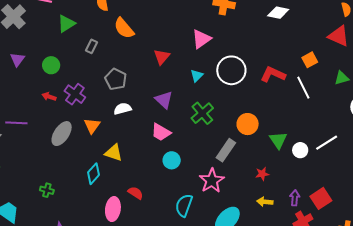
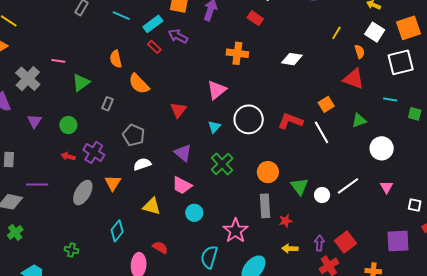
gray rectangle: (226, 150) -> (265, 206), moved, turned -35
yellow triangle: (114, 153) -> (152, 206), moved

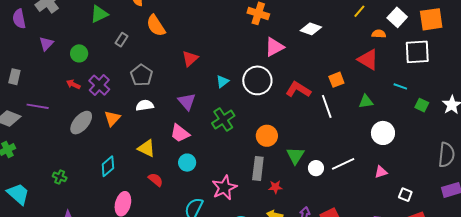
orange semicircle: (360, 52) -> (379, 34), turned -80
pink triangle: (217, 90) -> (274, 47), moved
pink triangle: (387, 187) -> (381, 172), turned 32
red semicircle: (160, 247) -> (156, 180), moved

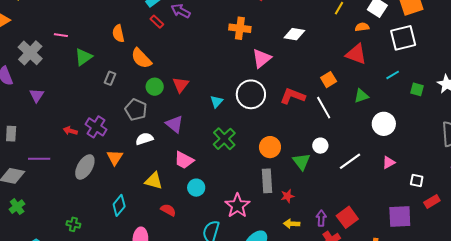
green circle: (79, 53) -> (155, 87), moved
cyan line: (400, 86) -> (393, 75), turned -40
purple triangle: (187, 101) -> (174, 124), moved
white circle: (316, 168) -> (320, 146), moved

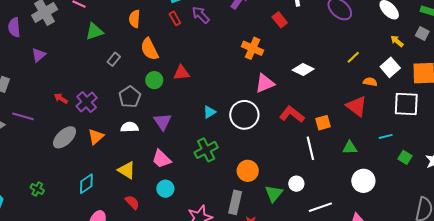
red triangle: (181, 85) -> (182, 73), moved, turned 30
red L-shape: (293, 96) -> (292, 114), moved

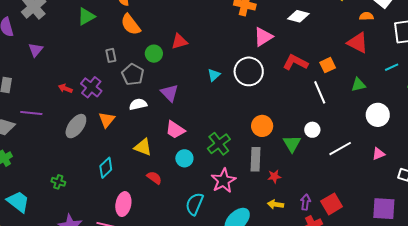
orange semicircle: (149, 49) -> (131, 25), moved
gray rectangle: (114, 59) -> (111, 55), moved, turned -40
green cross: (206, 150) -> (219, 144), moved

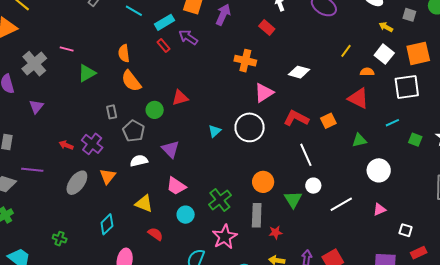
white line: (320, 92) -> (306, 155), moved

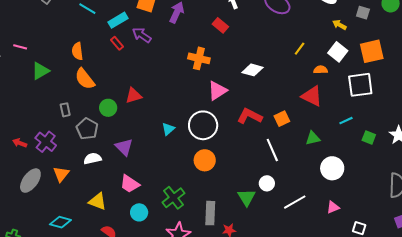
white line: (306, 155) -> (272, 150), moved
orange circle: (263, 182) -> (205, 160), moved
cyan diamond: (107, 224) -> (60, 222), turned 60

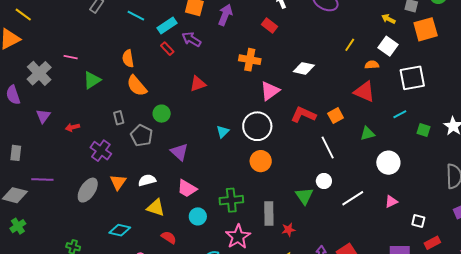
orange square: (372, 51) -> (426, 29), moved
red triangle: (134, 96) -> (198, 84), moved
red arrow: (20, 143) -> (72, 127), moved, turned -32
white semicircle: (92, 159) -> (147, 180), moved
green cross: (173, 198) -> (231, 200), turned 35

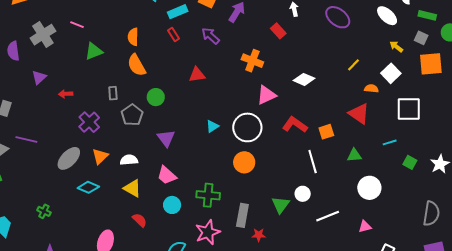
purple arrow: (191, 39) -> (211, 36), moved
cyan diamond: (120, 230) -> (88, 187), moved

